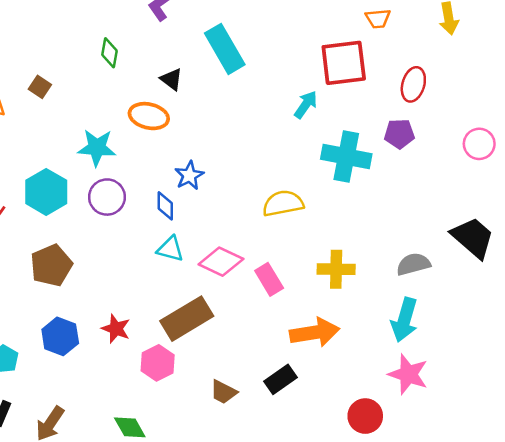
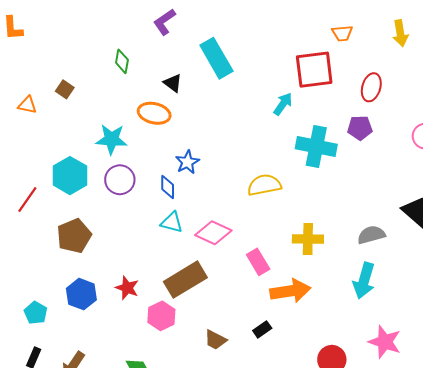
pink rectangle: (269, 279) -> (258, 262), moved
pink star: (408, 374) -> (385, 342), moved
black rectangle: (280, 379) -> (262, 329), size x0.7

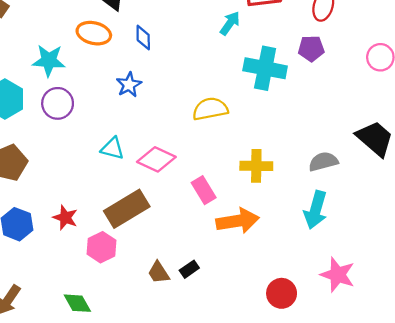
blue diamond: (168, 187) -> (143, 38), moved
black rectangle: (262, 329) -> (189, 269), moved
brown trapezoid: (215, 340) -> (159, 272), turned 30

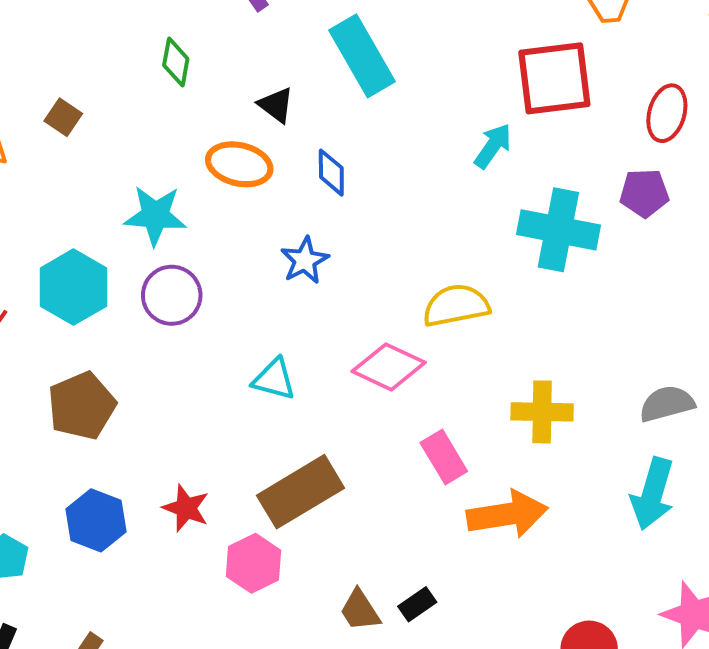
pink diamond: (156, 159) -> (389, 367), moved

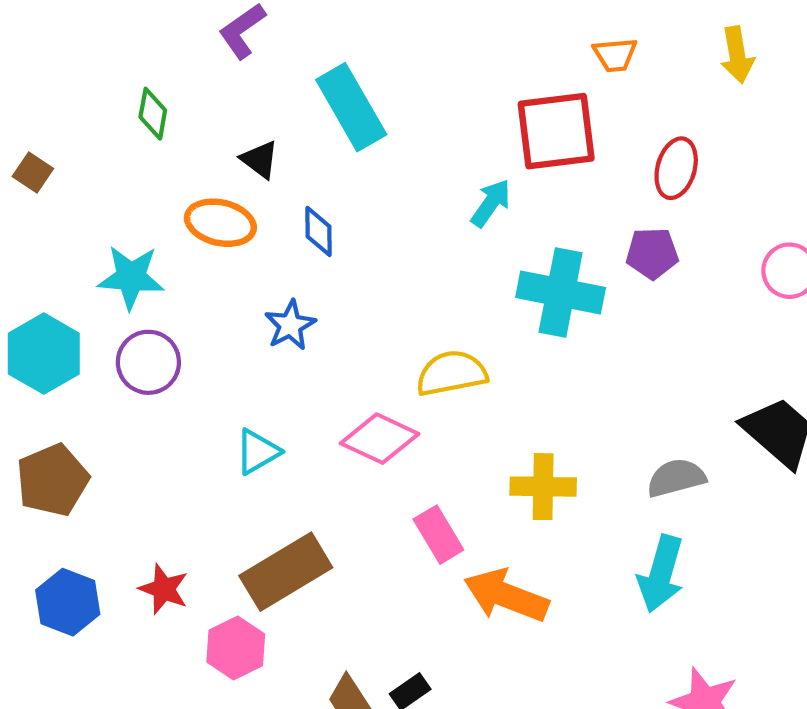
cyan triangle: (274, 379) -> (257, 452), turned -45
orange arrow: (507, 514) -> (506, 596), turned -150

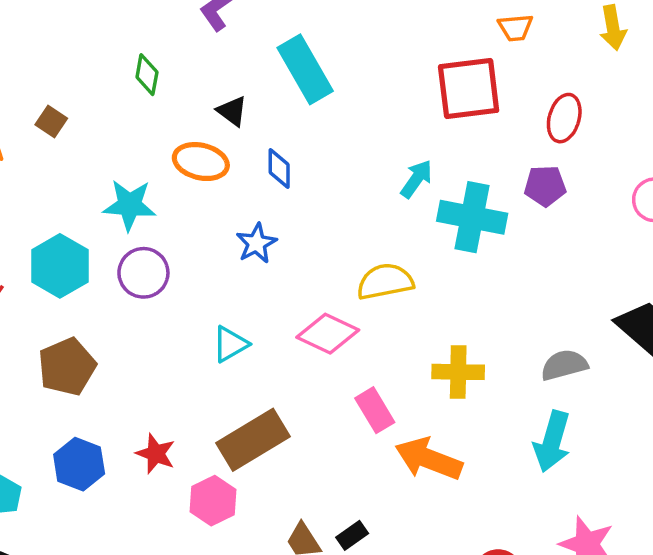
cyan arrow: (491, 203) -> (416, 179), moved

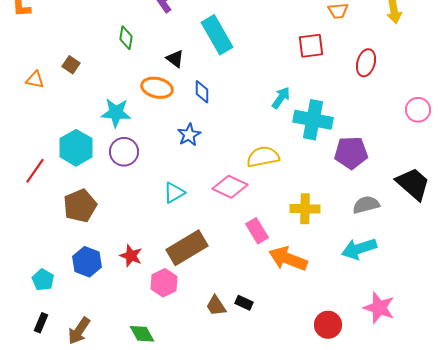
red square: (469, 89) -> (311, 46), size x0.7
purple pentagon: (545, 186) -> (351, 153), moved, size x1.4
cyan arrow: (552, 441) -> (359, 249), turned 56
black rectangle: (352, 535) -> (244, 303), turned 60

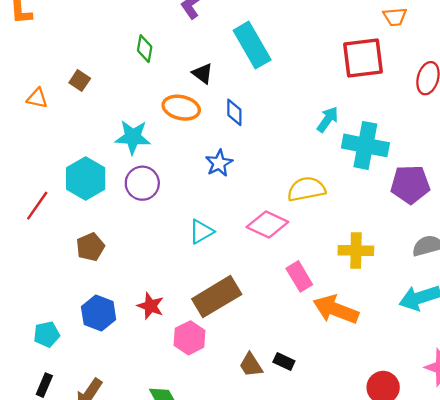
red square: (311, 46) -> (363, 58), size x1.4
brown pentagon: (80, 206) -> (90, 247), size x0.7
cyan pentagon: (43, 280) -> (47, 334), turned 30

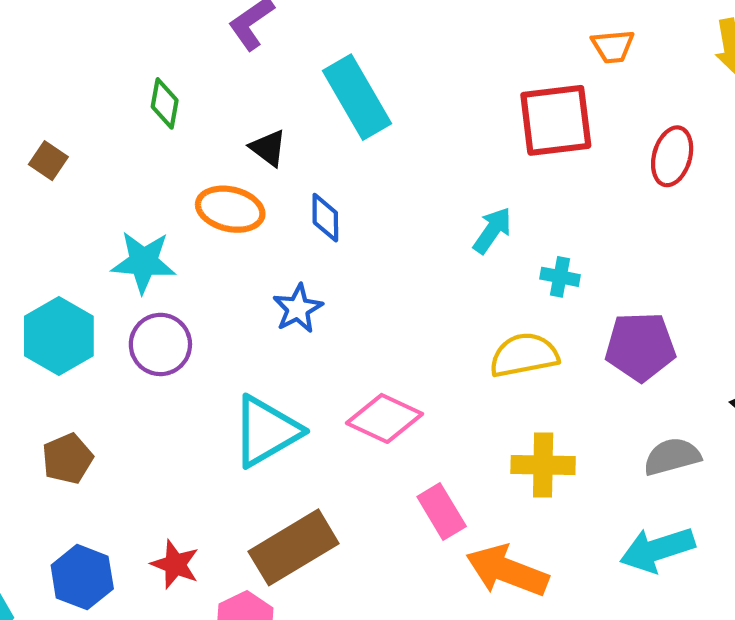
cyan cross: (365, 145) -> (560, 277), size x0.5
yellow semicircle: (306, 189) -> (524, 355), moved
cyan triangle: (201, 232) -> (266, 431), size x1.6

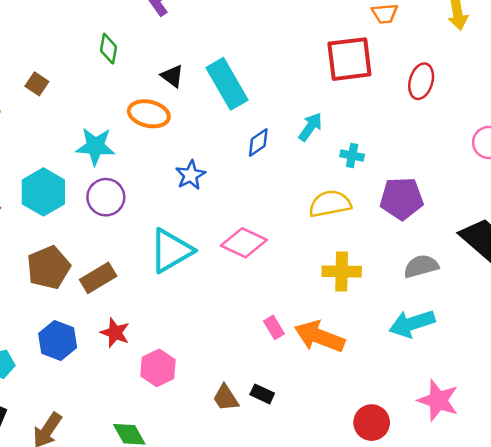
cyan rectangle: (357, 97) -> (227, 84), moved
blue diamond: (325, 218) -> (258, 142), moved, turned 56
brown pentagon: (67, 459) -> (49, 268), size x1.4
pink rectangle: (442, 512) -> (274, 327), moved, size x0.7
brown rectangle: (294, 547) -> (98, 278), moved, size x0.7

